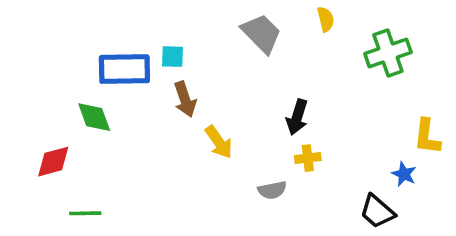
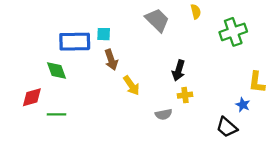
green line: (85, 213) -> (56, 114), moved

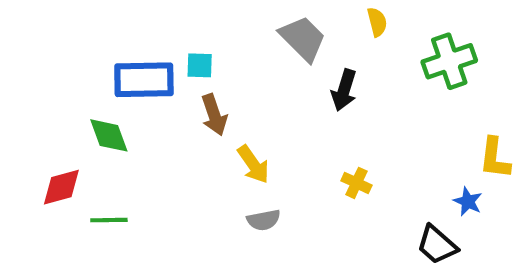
black arrow: (179, 70) -> (344, 90), moved
yellow cross: (185, 95) -> (356, 183), turned 32
gray semicircle: (164, 114) -> (264, 220), moved

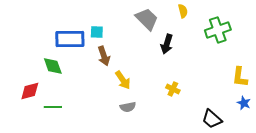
blue star: (468, 201) -> (244, 103), moved

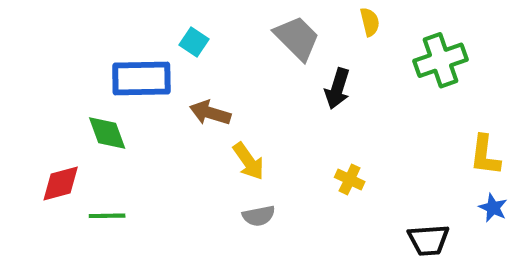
cyan square: (97, 32) -> (194, 42), moved, turned 32
brown arrow: (104, 56) -> (210, 113), turned 126
black trapezoid: (212, 119) -> (428, 240), turned -45

